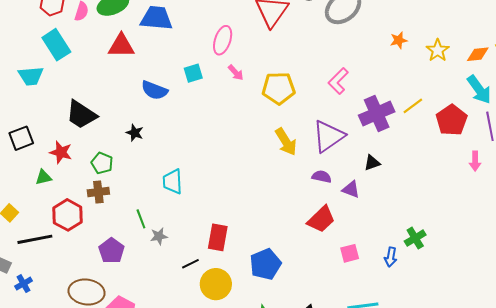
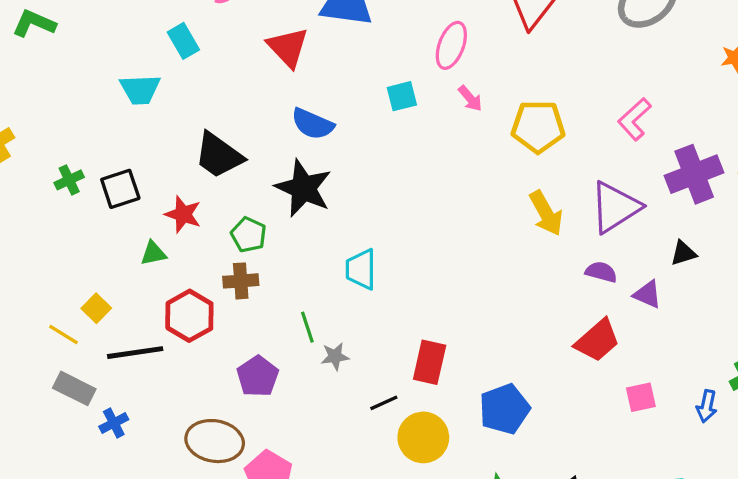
cyan rectangle: (56, 45) -> (183, 41), size x0.7
red triangle: (121, 46) -> (288, 47), turned 44
blue semicircle: (154, 90) -> (313, 124), moved
black star: (135, 133) -> (303, 188), size x2.0

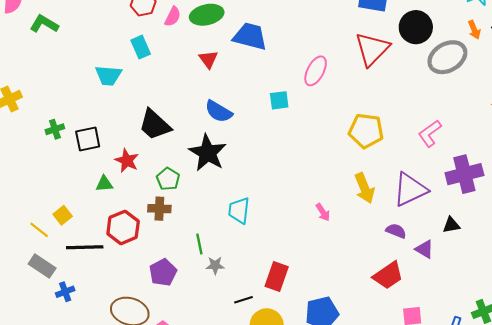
red triangle: (288, 47) -> (208, 59), size x0.7
pink arrow: (470, 98) -> (323, 212), moved

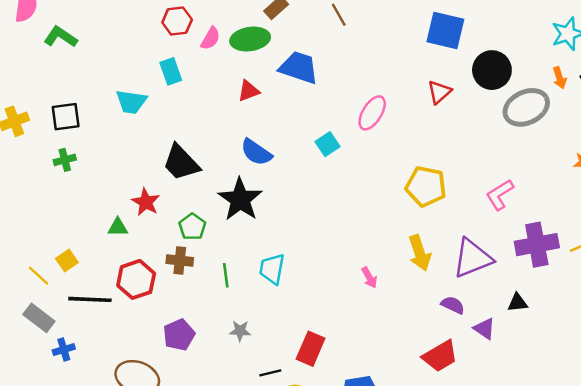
red triangle: (372, 49) -> (439, 92), size x0.6
red triangle: (208, 59) -> (249, 91), turned 42
cyan square: (279, 100) -> (328, 144), turned -30
black square: (88, 139) -> (66, 117), moved
green line: (199, 244) -> (226, 275), moved

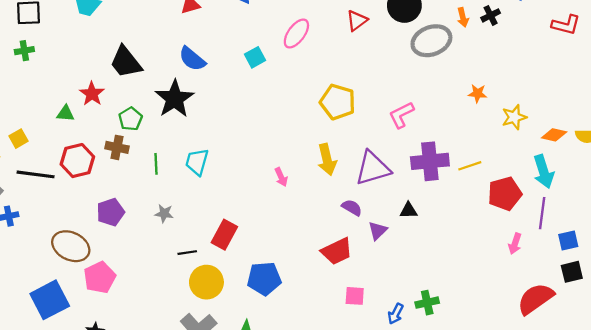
purple triangle: (484, 329) -> (378, 231), turned 36

